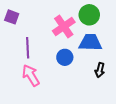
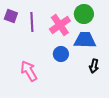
purple line: (28, 48) -> (32, 22), moved

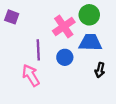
purple line: (32, 22) -> (38, 50), moved

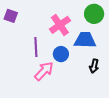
green circle: (89, 15) -> (94, 14), moved
pink arrow: (31, 75) -> (44, 71), moved, turned 75

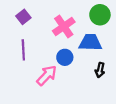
purple square: (11, 16) -> (23, 17), moved, turned 32
purple line: (36, 47) -> (23, 50), moved

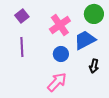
blue trapezoid: (90, 42) -> (85, 40), turned -30
pink arrow: (47, 75) -> (57, 82), moved

